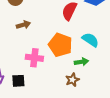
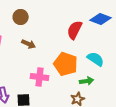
brown arrow: (23, 25) -> (29, 44), turned 40

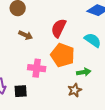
red semicircle: (75, 30) -> (59, 28), moved
cyan semicircle: (96, 59) -> (93, 40), moved

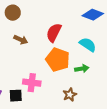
pink cross: (37, 68) -> (32, 83), moved
green arrow: (84, 72) -> (82, 69), moved

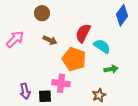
blue diamond: (93, 15) -> (122, 15), turned -75
cyan semicircle: (88, 45) -> (102, 46), moved
orange pentagon: (58, 60) -> (74, 59), moved

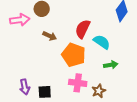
pink arrow: (15, 39) -> (20, 20), moved, turned 36
pink cross: (61, 83) -> (78, 83), moved

